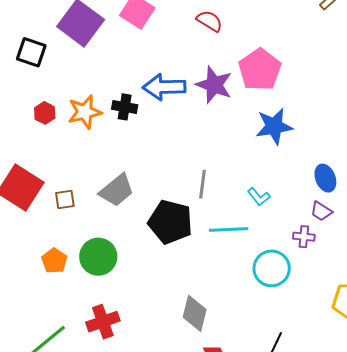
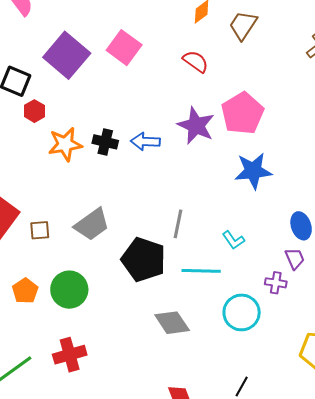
blue arrow: (164, 87) -> (145, 141), moved, size x0.7
red hexagon: (45, 113) -> (34, 111), moved
purple trapezoid: (321, 211) -> (295, 259), turned -150
gray diamond: (195, 313) -> (172, 323), moved, turned -51

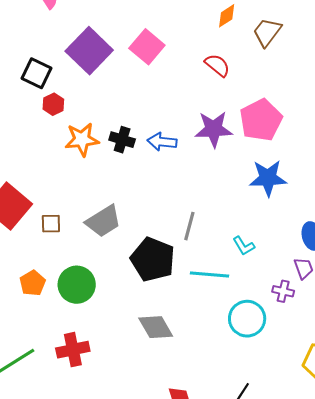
purple star: (196, 126) -> (214, 129), turned -30
gray diamond: (172, 323) -> (156, 327), moved

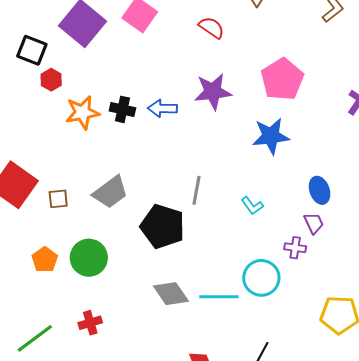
pink pentagon: (261, 120) -> (282, 79), moved
cyan line: (209, 274) -> (219, 297), moved
red cross: (73, 350) -> (90, 323), size x0.7

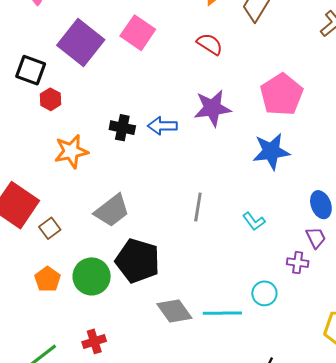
orange star: (82, 112) -> (71, 151), moved
brown square: (58, 199) -> (50, 228), moved, turned -30
black pentagon: (163, 226) -> (138, 261), moved
cyan circle: (261, 278) -> (264, 293), size x0.7

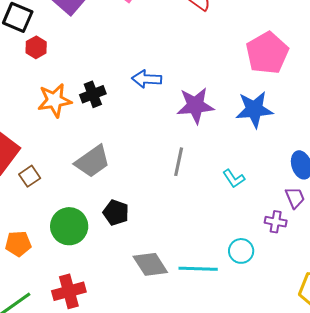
purple star: (212, 108) -> (195, 105), moved
black cross: (122, 128) -> (93, 94), moved, turned -35
black pentagon: (138, 261) -> (116, 213), size x0.6
orange pentagon: (48, 279) -> (18, 244), moved, turned 30
red cross: (94, 341) -> (69, 291), size x1.4

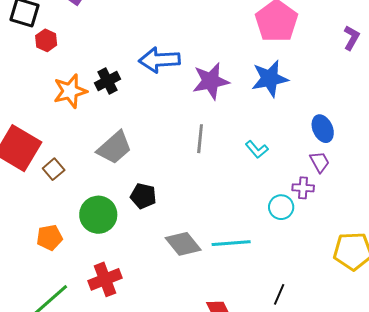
blue arrow: (147, 79) -> (159, 60), size x1.4
cyan circle: (241, 251) -> (281, 207), moved

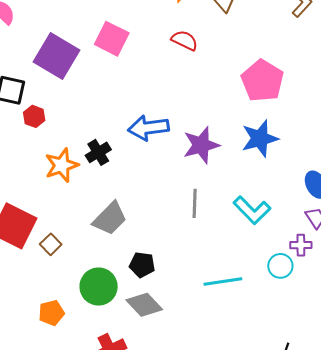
cyan L-shape: (257, 149) -> (252, 210), size x1.6
cyan line: (231, 243) -> (223, 281), moved
gray diamond: (183, 244) -> (144, 305), moved

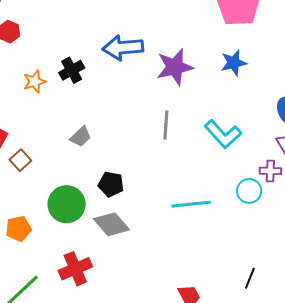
blue star: (260, 138) -> (234, 63), size x0.7
orange star: (62, 165) -> (35, 82), size x0.7
gray trapezoid: (110, 218) -> (81, 137), size x0.6

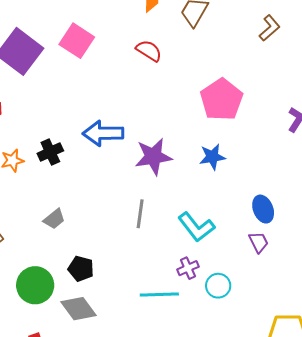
purple cross: (270, 171) -> (188, 268), moved, turned -30

